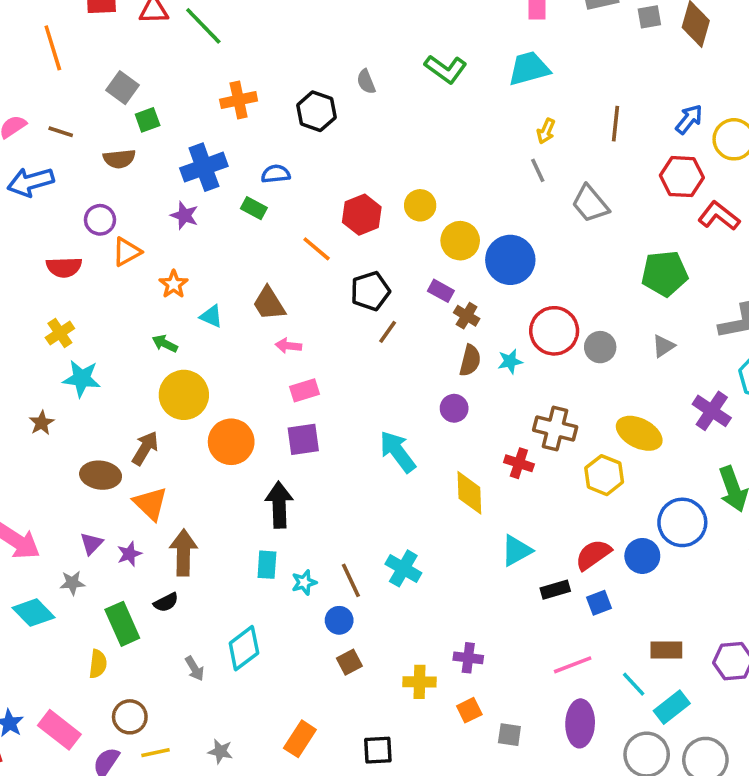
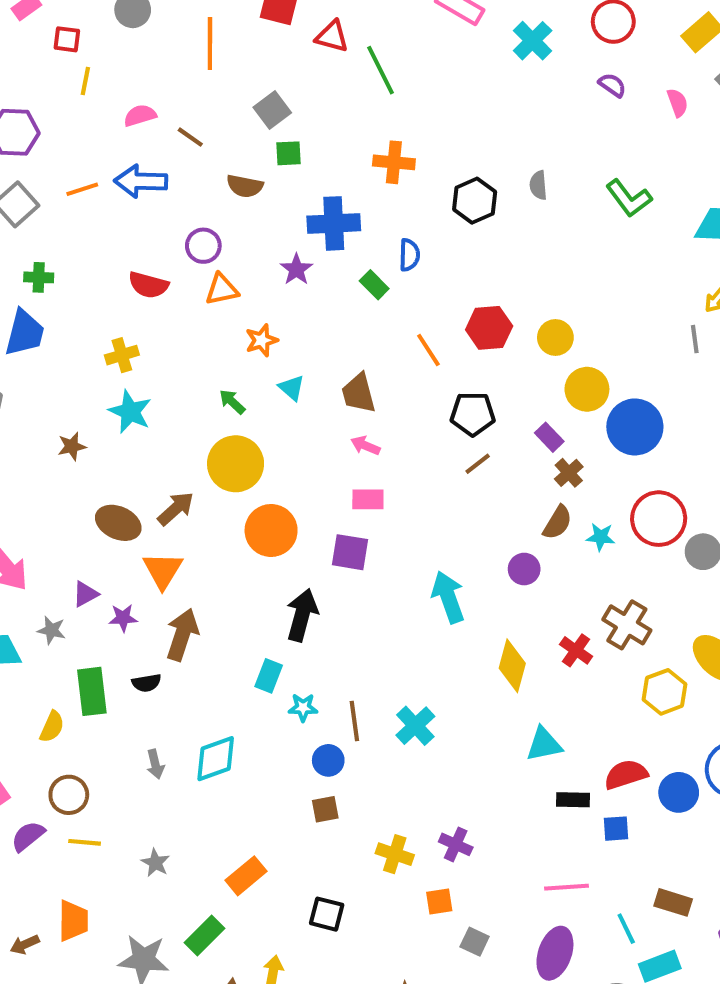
blue semicircle: (276, 174) -> (409, 255), turned 80

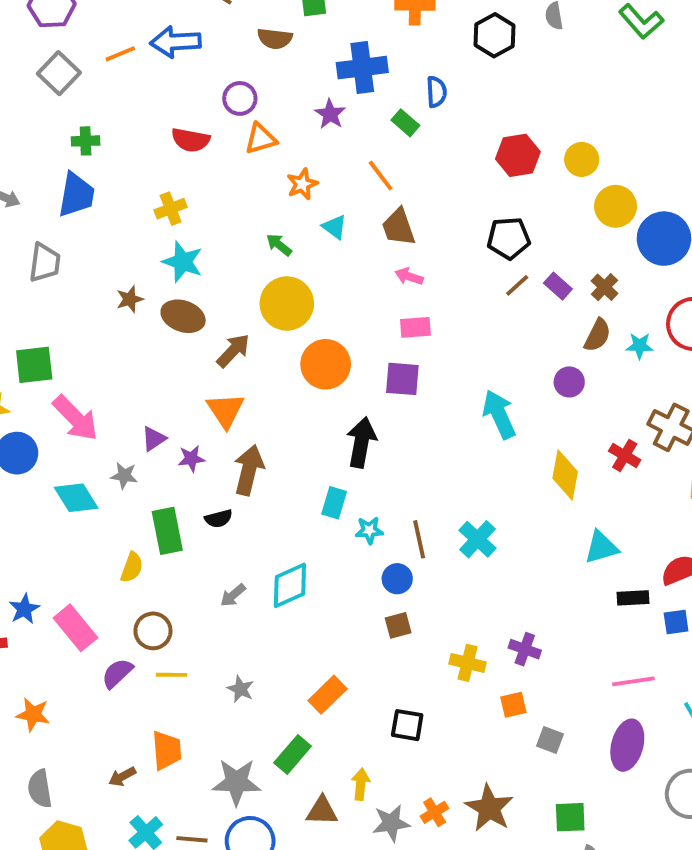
orange line: (428, 350) -> (381, 176), moved
purple rectangle: (549, 437) -> (558, 286), moved
brown ellipse: (118, 523) -> (183, 316), moved
gray arrow: (155, 764) -> (233, 595), turned 68

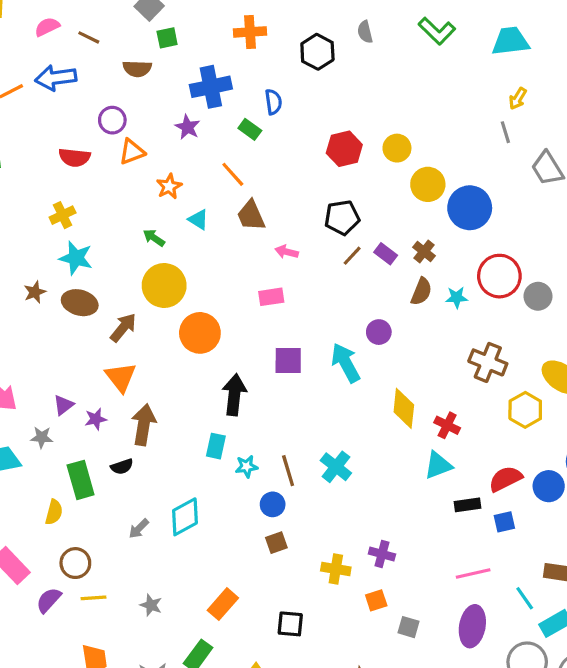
pink arrow: (409, 276) -> (287, 252), moved
purple square: (402, 379) -> (288, 360), moved
purple circle: (569, 382) -> (379, 332), moved
red cross: (625, 456) -> (447, 425), moved

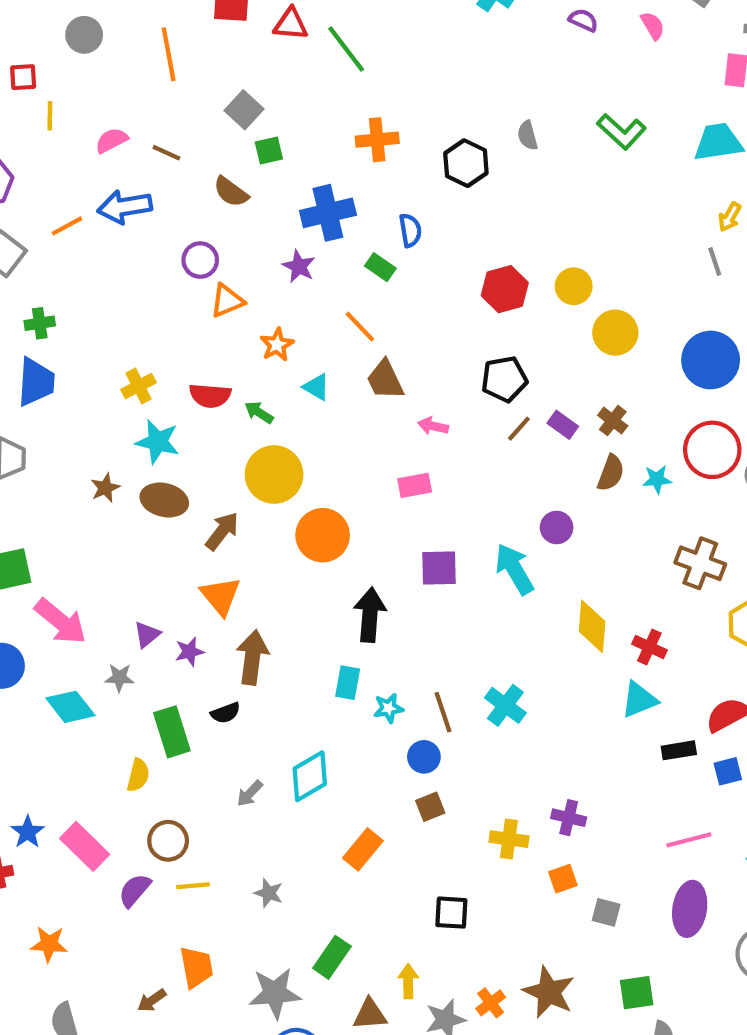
brown semicircle: (137, 69) -> (231, 192), turned 36
red semicircle: (74, 157) -> (210, 396), moved
blue circle: (470, 208) -> (711, 360), moved
orange rectangle: (223, 604) -> (363, 849), moved

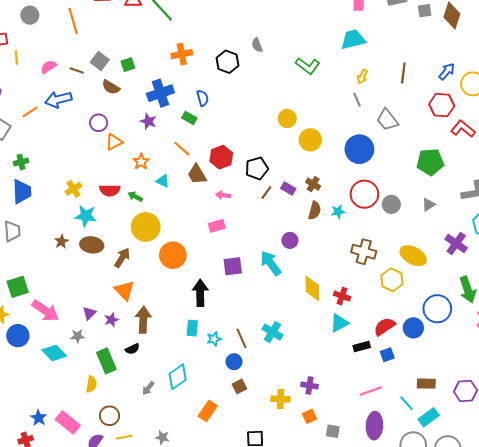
gray square: (244, 110) -> (100, 61), moved
green L-shape: (622, 132) -> (308, 66), moved
red hexagon: (505, 289) -> (221, 157), moved

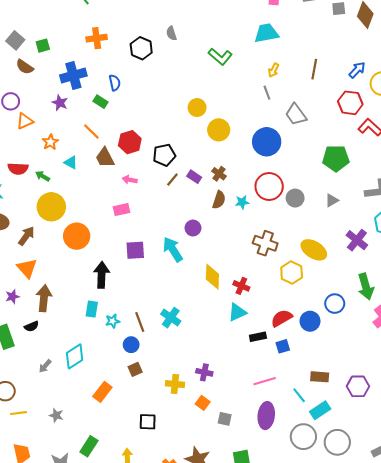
blue circle: (437, 309) -> (335, 304), size x0.7
orange square: (309, 416) -> (203, 403), turned -32

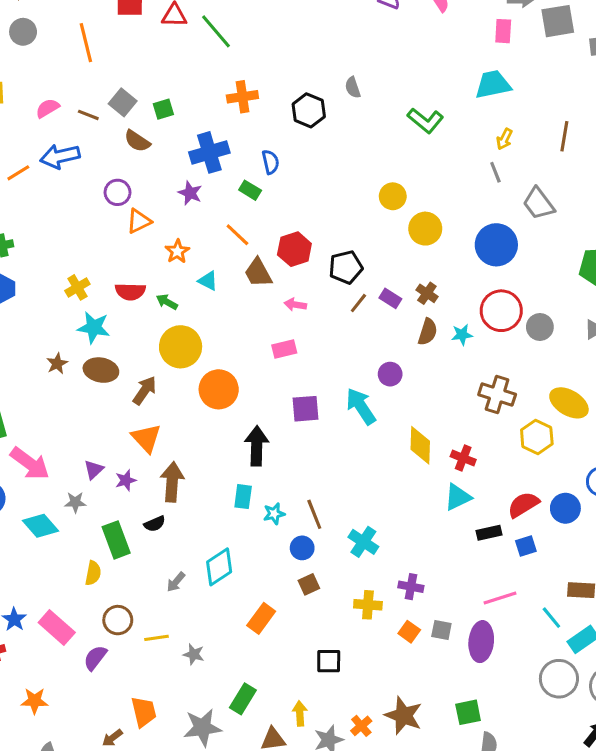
cyan cross: (171, 318) -> (363, 542), moved
yellow line: (18, 413) -> (157, 638), moved
purple ellipse: (266, 416) -> (481, 642), moved
gray square: (225, 419) -> (441, 630), moved

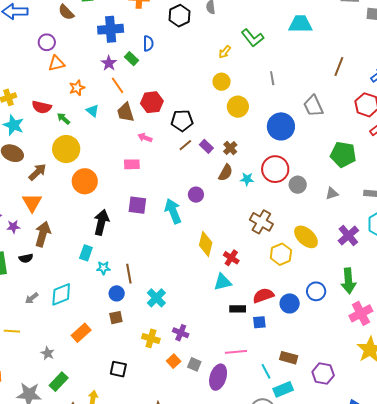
yellow arrow: (504, 139) -> (225, 52), moved
gray line: (495, 172) -> (272, 78), moved
purple star: (190, 193) -> (109, 63), moved
gray star: (194, 654) -> (48, 353), moved

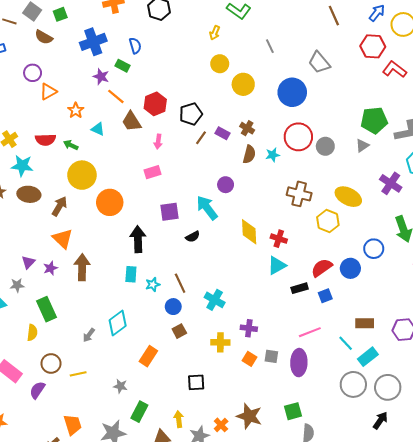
brown line: (339, 66) -> (334, 16), turned -30
pink arrow: (145, 138) -> (158, 142), turned -88
green pentagon: (343, 154) -> (374, 120), moved
black semicircle: (26, 258) -> (193, 237), moved

